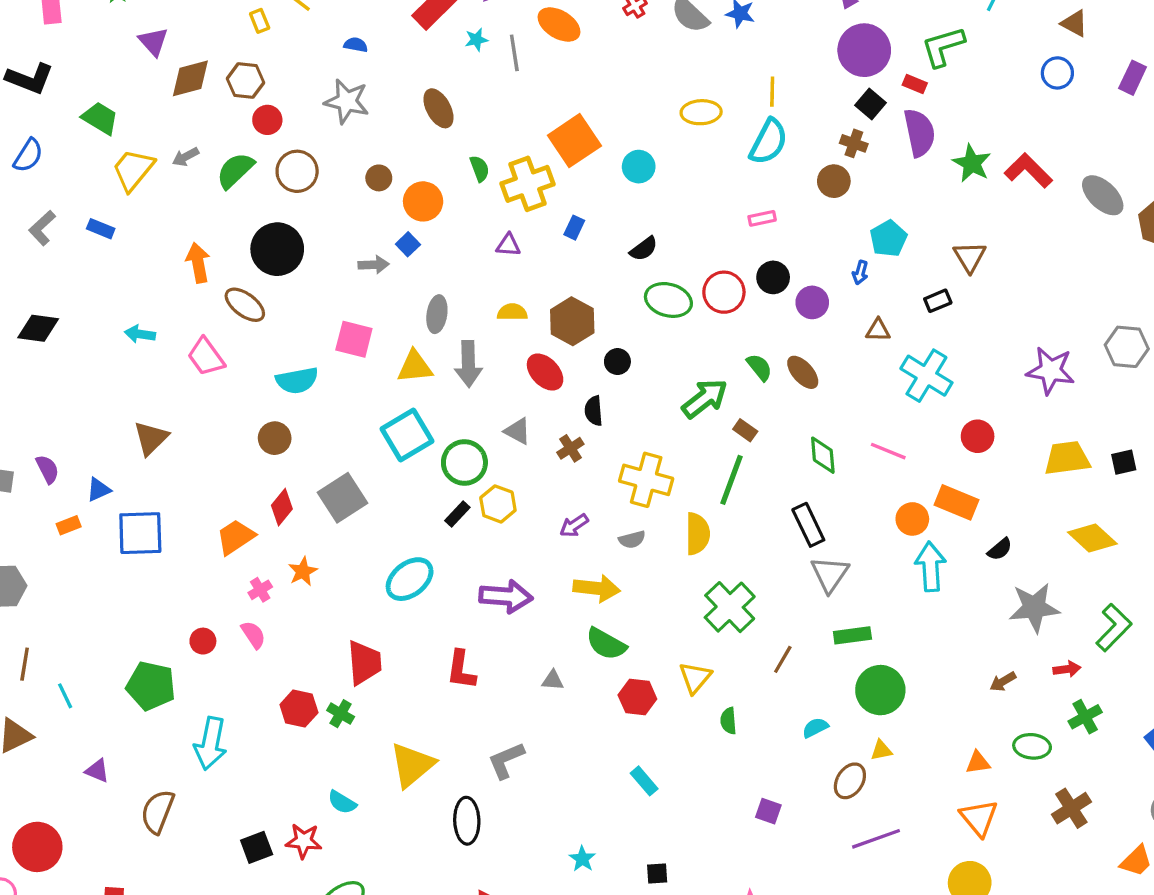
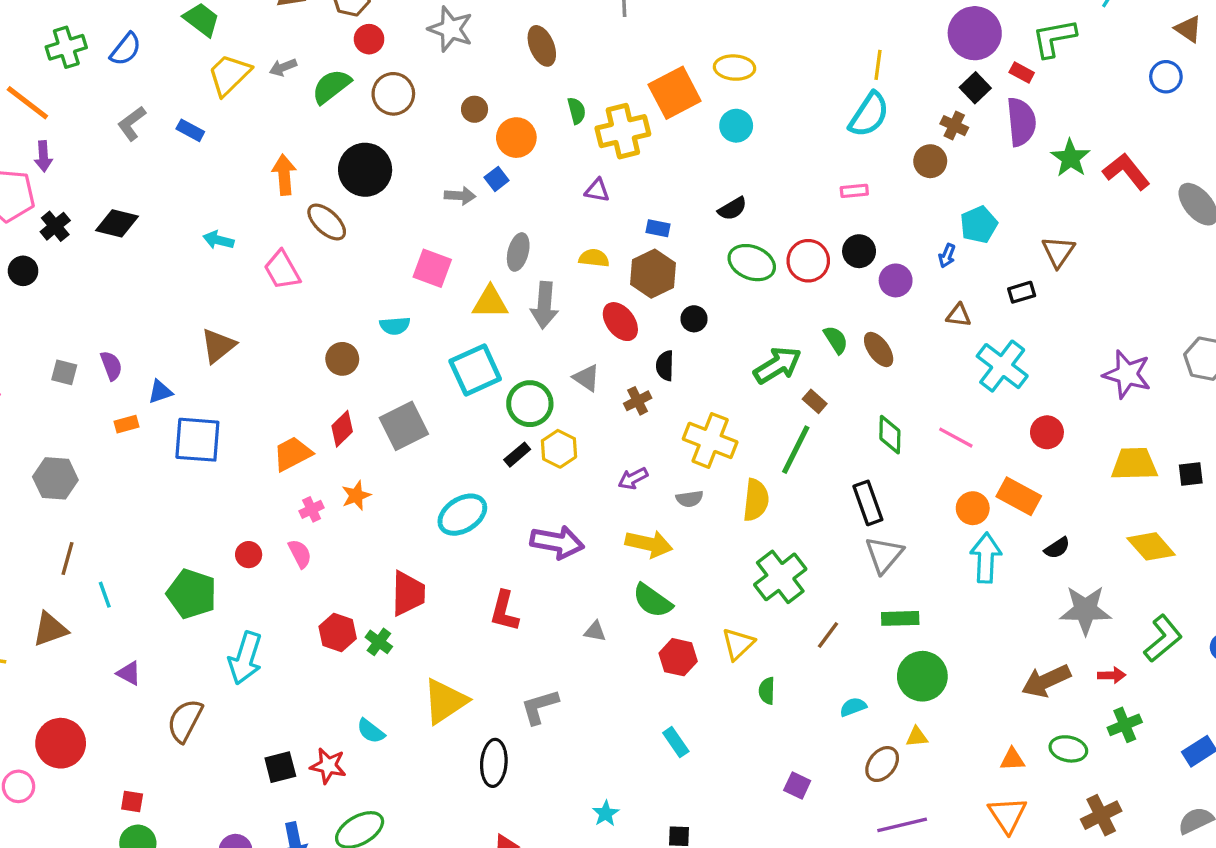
yellow ellipse: (701, 112) -> (735, 68), moved
blue rectangle: (574, 228) -> (658, 228), moved, turned 70
cyan semicircle: (297, 380) -> (395, 326), moved, size x0.7
brown arrow: (1003, 682) -> (1046, 681), size x1.8

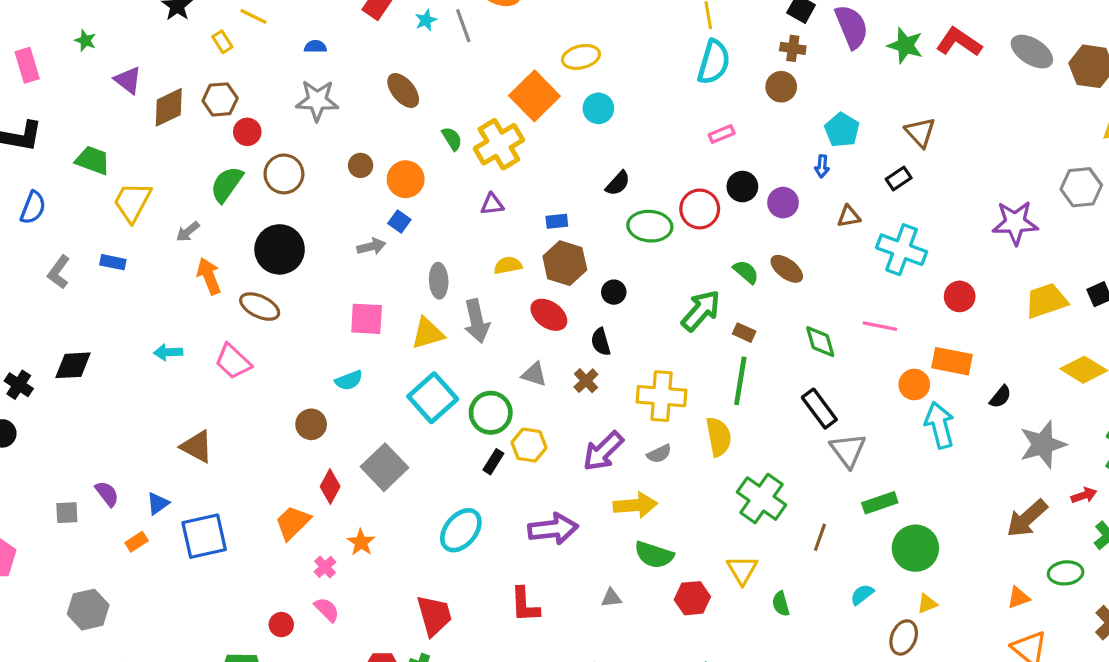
gray arrow: (283, 67) -> (188, 232), moved
brown triangle: (218, 346) -> (197, 447), turned -36
purple arrow: (633, 478) -> (603, 451), size x1.6

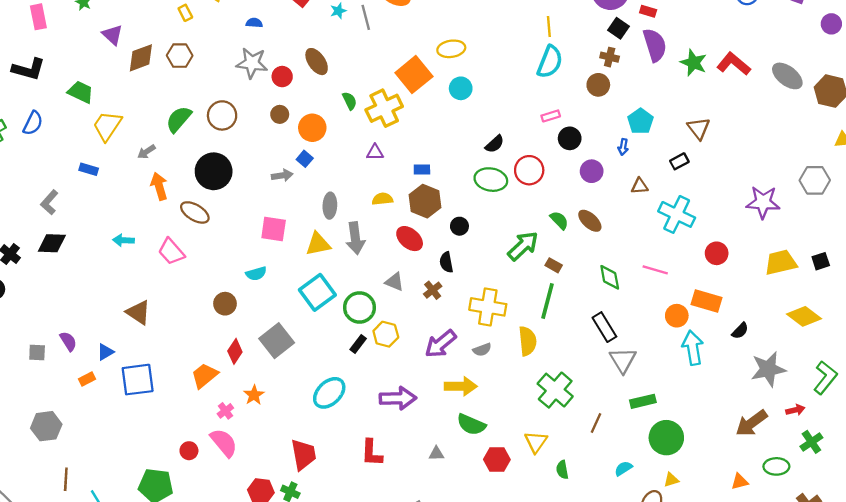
red circle: (247, 132) -> (282, 77), moved
black semicircle: (618, 183) -> (495, 144), moved
black circle: (742, 187) -> (570, 138), moved
gray L-shape: (59, 272) -> (49, 202), moved
pink semicircle: (327, 610) -> (224, 443), size x1.5

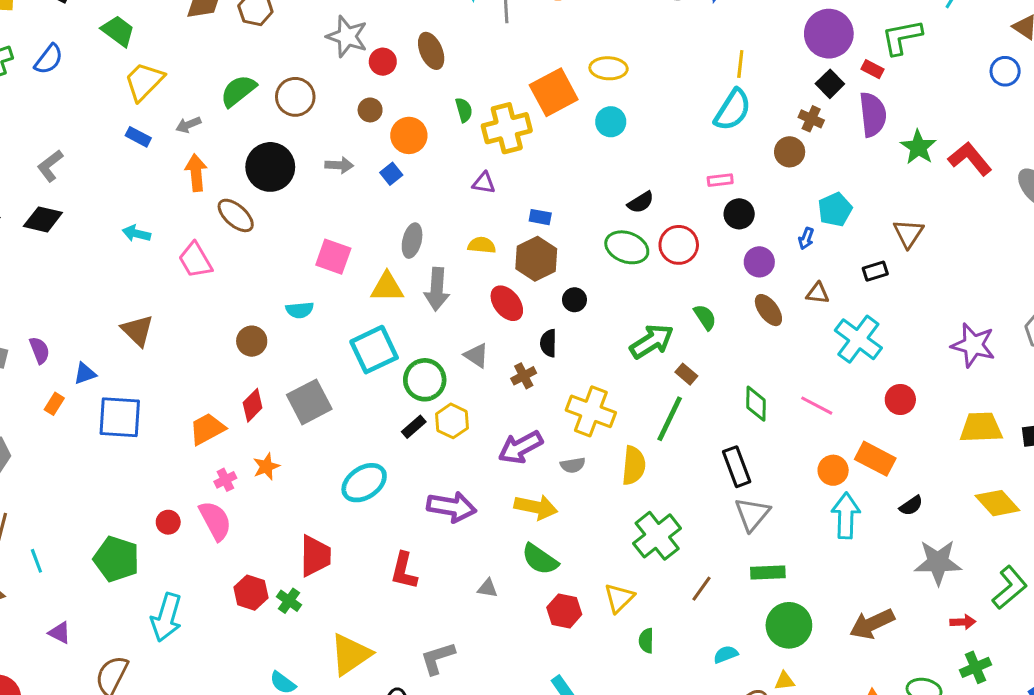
blue rectangle: (89, 169) -> (138, 137), moved
gray arrow: (282, 175) -> (339, 165), moved
brown ellipse: (590, 221) -> (768, 310), moved
orange rectangle: (87, 379) -> (54, 404), turned -42
brown arrow: (751, 423) -> (872, 624), moved

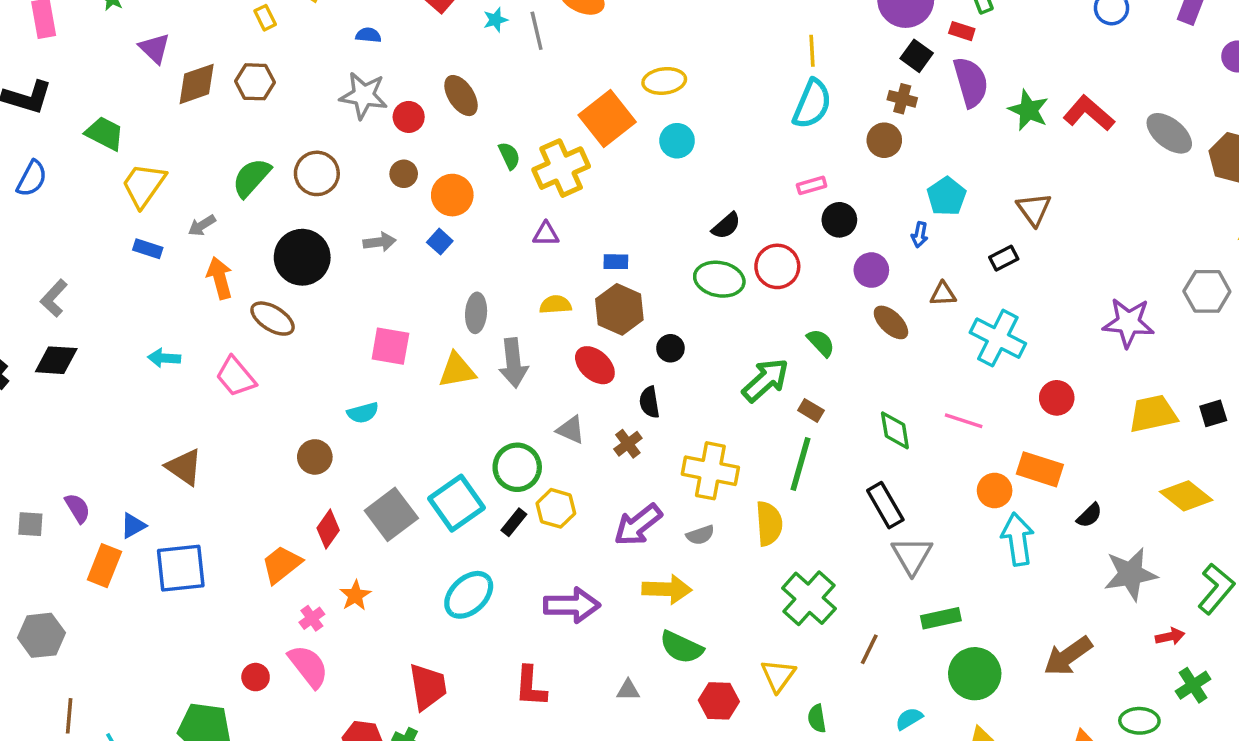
cyan square: (374, 350) -> (456, 503), moved
orange rectangle: (54, 404) -> (104, 566), size x1.6

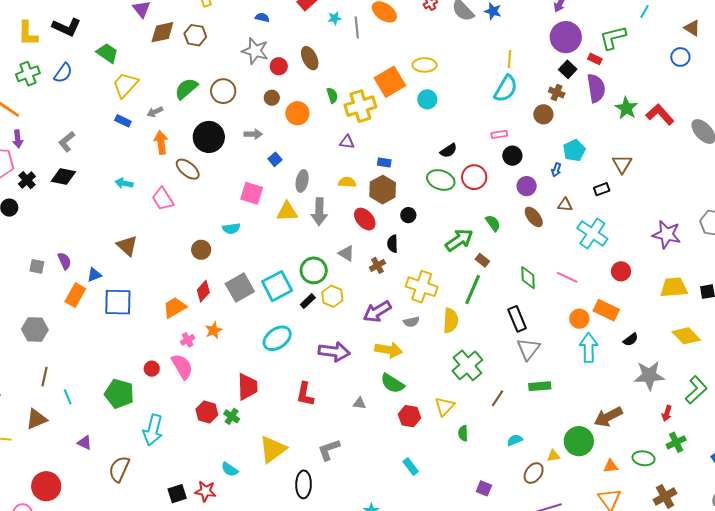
blue square: (440, 242) -> (275, 159), moved
red arrow: (1170, 636) -> (667, 413), turned 112
green circle: (975, 674) -> (579, 441), moved

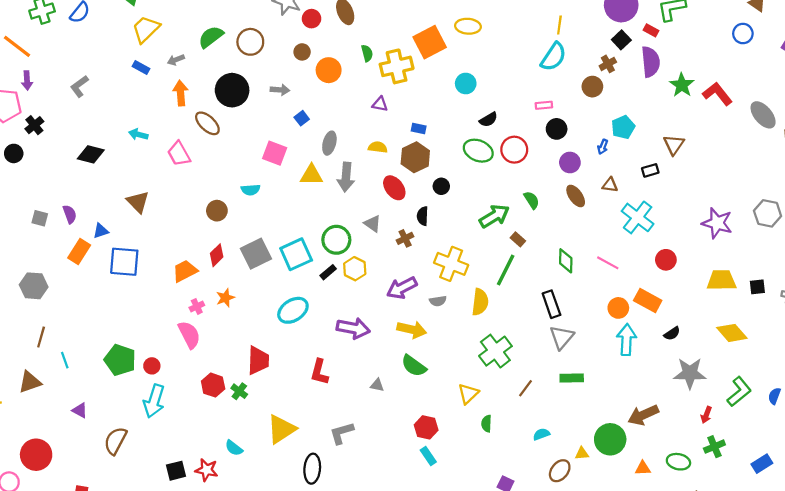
brown cross: (557, 92) -> (608, 64), turned 35
cyan circle: (427, 99) -> (466, 84), moved
black diamond: (63, 176) -> (91, 154), moved
red circle: (152, 369) -> (152, 366), moved
red hexagon: (409, 416) -> (426, 427), moved

